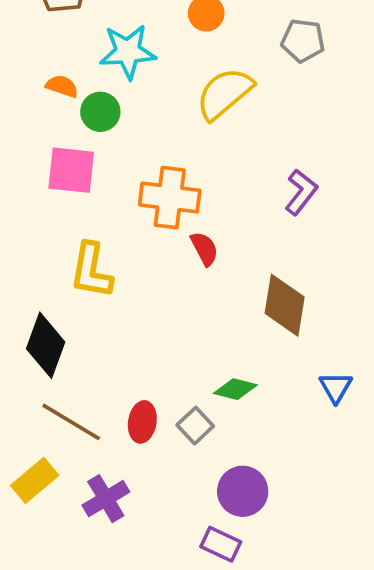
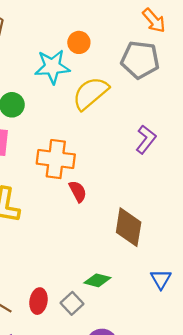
gray pentagon: (303, 41) -> (140, 60), size x1.4
cyan star: (128, 52) -> (52, 67), moved
purple L-shape: (301, 192) -> (146, 139), moved

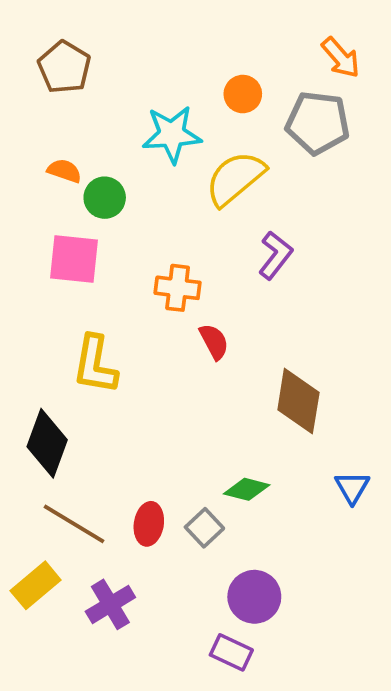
orange circle: (79, 42) -> (243, 94), moved
purple L-shape: (146, 139) -> (275, 255), moved
orange cross: (56, 159) -> (178, 288), size x0.7

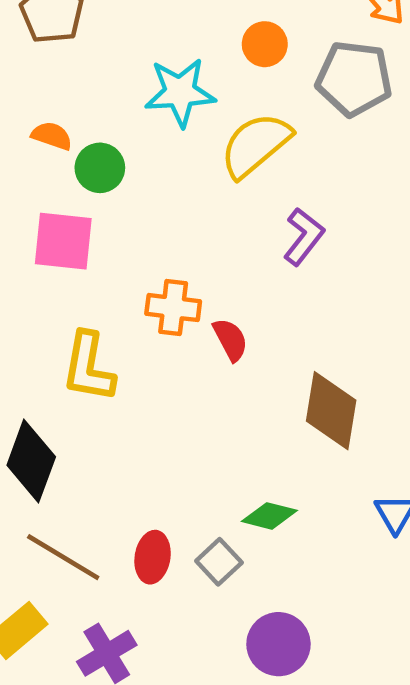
orange cross: (178, 288) -> (173, 308), moved

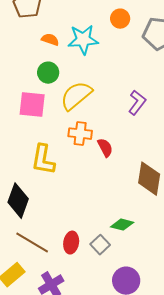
orange semicircle: (52, 136) -> (50, 40), moved
yellow semicircle: (256, 145) -> (76, 96), moved

